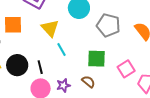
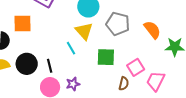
yellow triangle: (50, 28) -> (84, 31), moved
brown semicircle: (88, 82) -> (124, 84), moved, turned 64

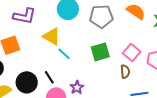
yellow triangle: (84, 31) -> (52, 36), moved

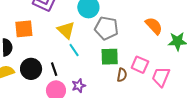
gray pentagon: (101, 16) -> (106, 28), moved
pink square: (132, 53) -> (140, 65), turned -30
brown semicircle: (125, 72) -> (122, 75), moved

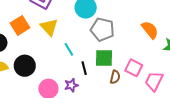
orange square: (24, 29) -> (20, 25), turned -30
yellow triangle: (66, 30) -> (49, 27), moved
black line: (54, 69) -> (84, 68), moved

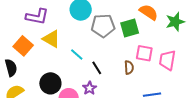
green square: (104, 58) -> (130, 28), moved
black circle: (25, 66) -> (50, 83), moved

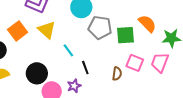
pink trapezoid: (167, 60) -> (160, 62), moved

